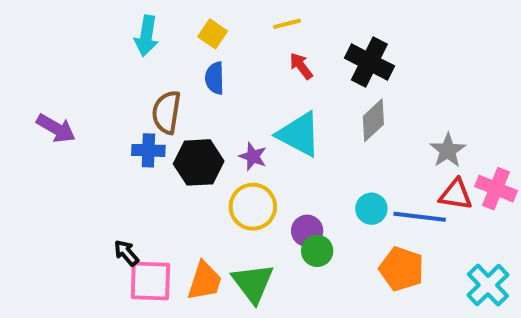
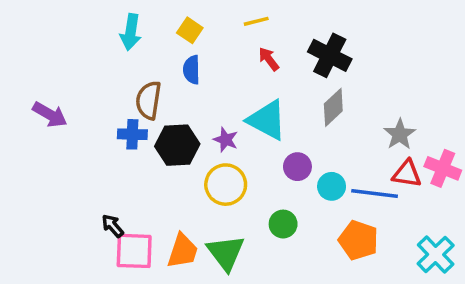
purple circle: (307, 231) -> (297, 167), moved

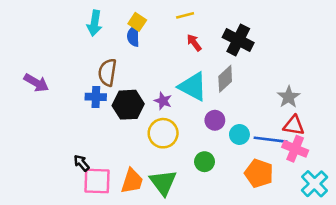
blue semicircle: (192, 70) -> (133, 36), moved
gray diamond: (333, 107) -> (225, 79), moved
pink cross: (443, 168) -> (295, 149), moved

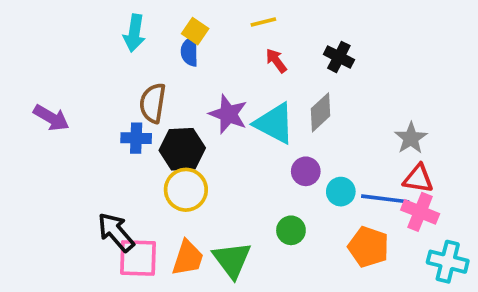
black cross: (238, 40) -> (339, 57), size x0.7
purple star: (163, 101) -> (228, 114), moved, size x1.5
yellow circle: (163, 133) -> (186, 190), moved
black arrow: (82, 163) -> (116, 232), size x1.6
cyan cross: (315, 184) -> (448, 262), turned -32

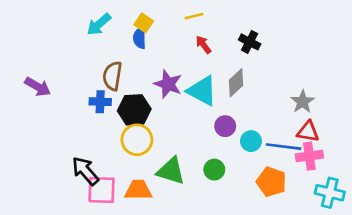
cyan arrow: (134, 33) -> (99, 24), turned 40
pink cross: (420, 212) -> (309, 156), turned -30
orange trapezoid: (188, 258) -> (138, 190), turned -108
green triangle: (232, 260) -> (171, 171), moved, turned -36

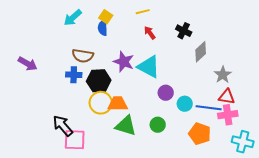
brown semicircle: (112, 76) -> (83, 56), turned -90
gray diamond: (236, 83) -> (201, 52), moved
orange trapezoid: (138, 190) -> (118, 104), moved

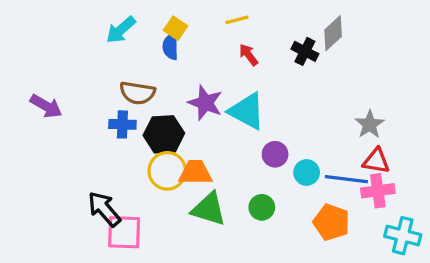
gray diamond: (201, 52) -> (333, 33), moved

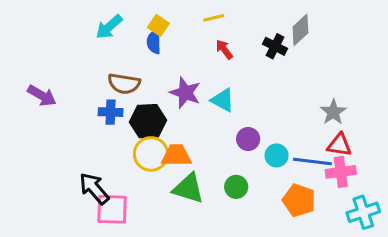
cyan triangle: (247, 111) -> (223, 100), size x0.7
cyan cross: (403, 236) -> (363, 212), turned -32

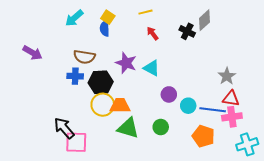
purple arrow: (42, 96) -> (32, 53), moved

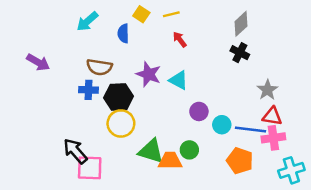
yellow square: (108, 17) -> (141, 14), moved
black cross: (187, 31) -> (240, 53), moved
orange trapezoid: (120, 106) -> (170, 161), moved

